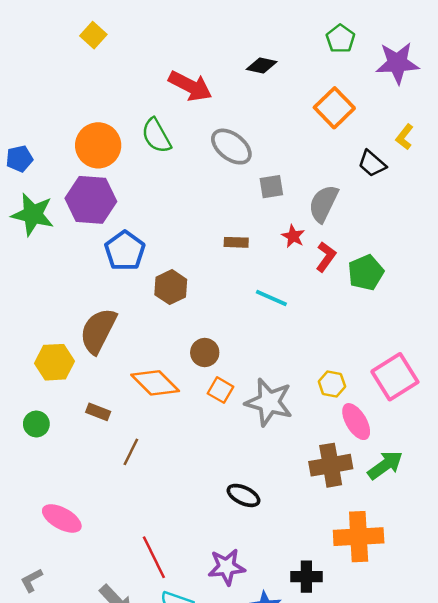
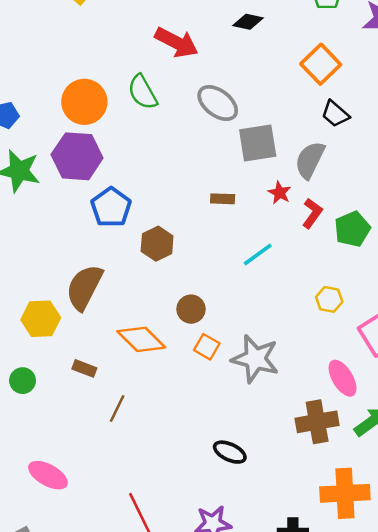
black trapezoid: (372, 164) -> (335, 114), moved
gray square: (271, 187) -> (258, 143), size x1.6
cyan line: (271, 298) -> (258, 255), turned -60
yellow hexagon: (332, 384) -> (329, 299), moved

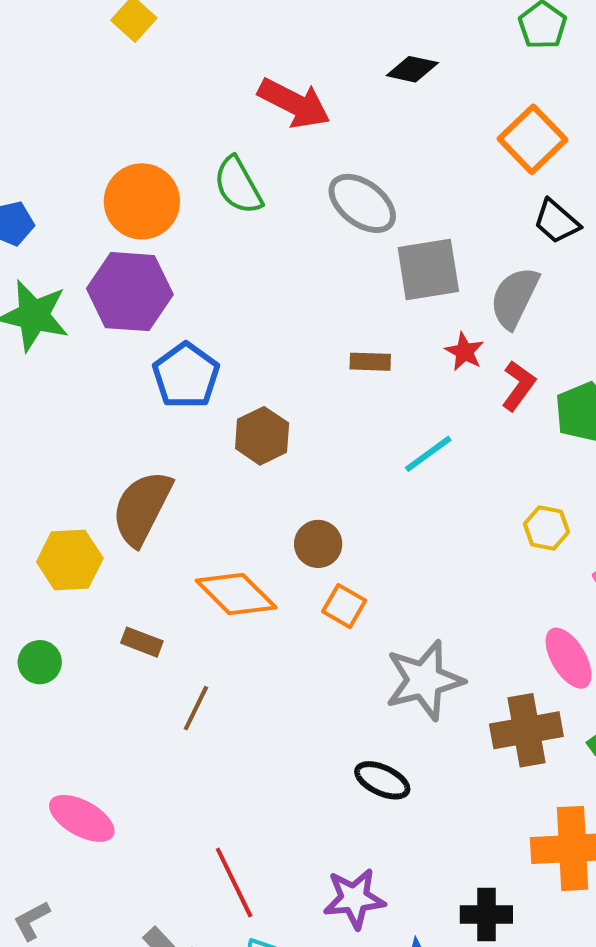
gray star: (255, 359) -> (424, 680), moved, turned -30

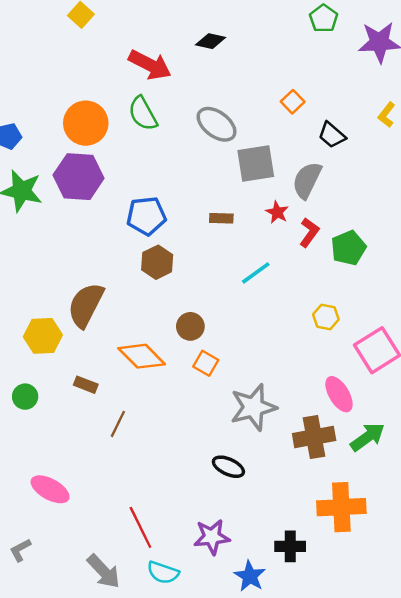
black diamond: (412, 69) -> (211, 41), moved
red arrow: (294, 103) -> (150, 65), moved
orange square: (532, 139) -> (293, 102), moved, size x0.6
blue pentagon: (186, 376) -> (146, 216), moved, turned 30

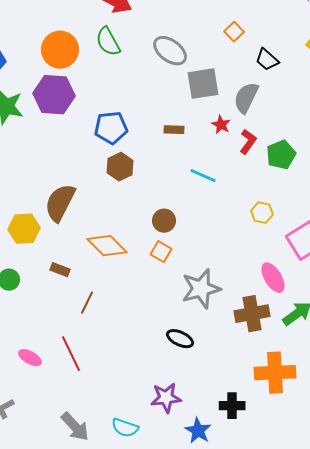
cyan line: (256, 273) -> (203, 176), turned 60
brown circle: (190, 326) -> (164, 221), moved
pink ellipse: (50, 489) -> (30, 358), size x0.7
red line: (140, 527) -> (71, 354), moved

